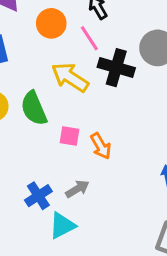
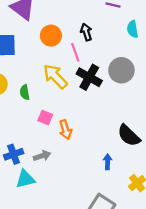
green semicircle: (34, 108) -> (25, 92), size x0.6

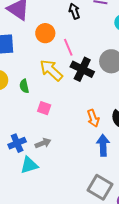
black arrow: (86, 32) -> (74, 11), moved
orange arrow: (65, 130) -> (93, 118), moved
blue arrow: (108, 162) -> (103, 145), size x1.5

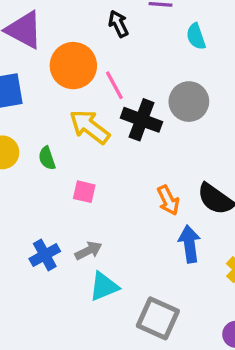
orange circle: (45, 33) -> (73, 66), size x1.4
cyan triangle: (29, 165) -> (104, 286), moved
gray square: (100, 187) -> (158, 318), moved

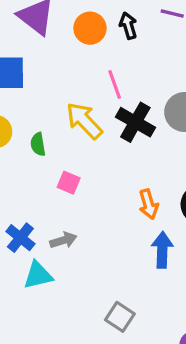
orange circle: (73, 66) -> (90, 28), moved, size x0.7
blue cross: (45, 255) -> (20, 238), turned -32
cyan triangle: (104, 286) -> (38, 275), moved
gray square: (158, 318) -> (120, 317), size x0.7

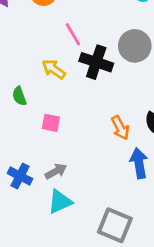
yellow arrow: (84, 121) -> (54, 69), size x0.7
cyan triangle: (38, 275) -> (60, 202), moved
gray square: (120, 317) -> (115, 225), size x1.4

